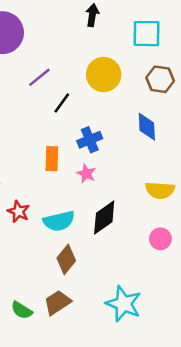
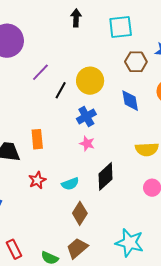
yellow circle: (104, 75) -> (90, 81), moved
orange rectangle: (52, 159) -> (37, 139), moved
red star: (18, 211) -> (37, 180), turned 30
cyan semicircle: (59, 221) -> (70, 184), size x0.7

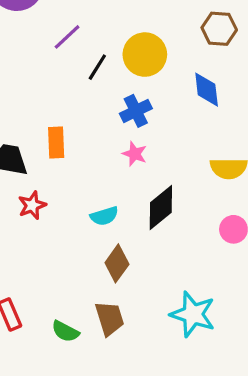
red star: (37, 180) -> (32, 205), moved
brown trapezoid: (77, 248) -> (110, 318), turned 110

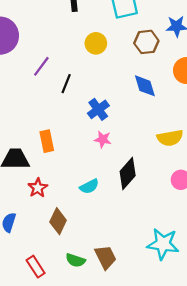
yellow circle: (145, 55) -> (96, 43), moved, size x0.7
brown diamond: (117, 263) -> (58, 221), moved
green semicircle: (65, 331) -> (75, 260), moved

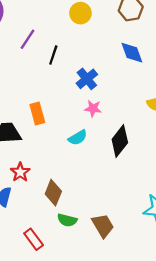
cyan semicircle: (89, 186) -> (78, 138), moved
red star: (38, 188) -> (20, 172), moved
green semicircle: (75, 260) -> (67, 220), moved

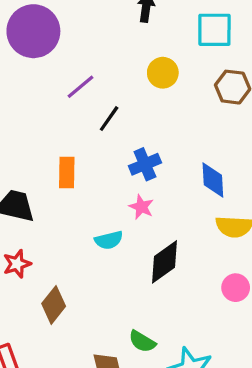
blue diamond: (132, 53) -> (213, 180), moved
orange rectangle: (37, 114) -> (67, 173), moved
green semicircle: (67, 220) -> (142, 341), moved

